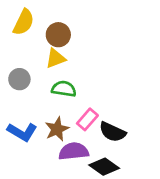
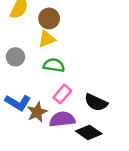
pink rectangle: (87, 119) -> (62, 94), moved
brown star: (57, 129) -> (37, 112), moved

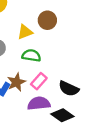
brown circle: (49, 18) -> (47, 20), moved
brown star: (37, 112) -> (16, 82), moved

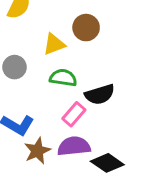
brown star: (16, 82) -> (37, 151), moved
black semicircle: (69, 89) -> (100, 94), moved, turned -42

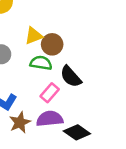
brown circle: (86, 28) -> (52, 44), moved
black semicircle: (100, 94) -> (71, 77), turned 65

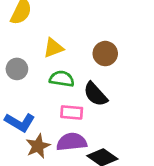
brown circle: (52, 44) -> (105, 54), moved
pink rectangle: (50, 93) -> (72, 112), turned 54

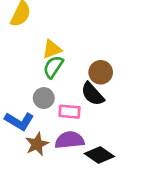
brown circle: (105, 54) -> (101, 72), moved
gray circle: (17, 69) -> (44, 98), moved
green semicircle: (62, 79) -> (53, 67), moved, turned -65

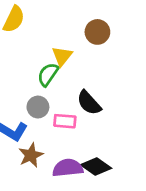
yellow triangle: (52, 49) -> (62, 56), moved, turned -30
brown circle: (101, 72) -> (97, 32), moved
purple semicircle: (70, 140) -> (68, 168), moved

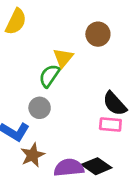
black semicircle: (89, 103) -> (115, 104), moved
pink rectangle: (65, 121) -> (110, 125), moved

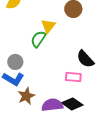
gray circle: (40, 108) -> (15, 62), moved
pink rectangle: (110, 125) -> (73, 77), moved

